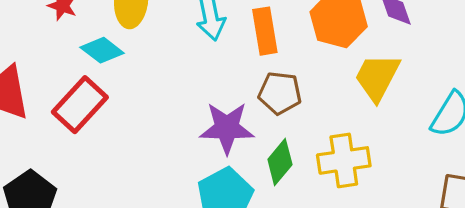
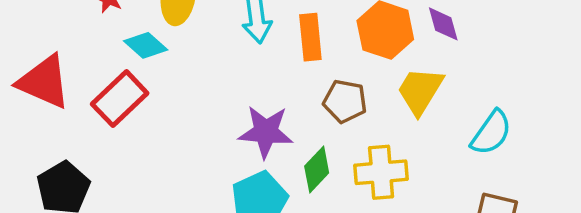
brown pentagon: (280, 93) -> (345, 101), moved

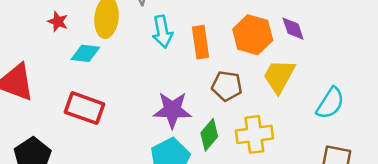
cyan diamond: (146, 45) -> (85, 53), turned -32
red rectangle: (120, 99) -> (84, 108), moved, turned 66

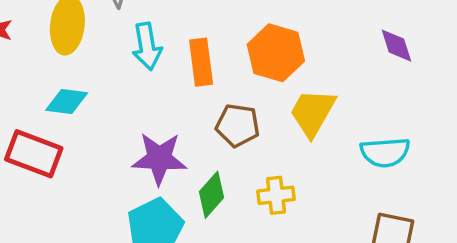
purple diamond: (293, 29) -> (396, 46), moved
cyan diamond: (85, 53) -> (67, 101), moved
cyan semicircle: (330, 103) -> (385, 152), turned 52
yellow cross: (254, 134) -> (276, 195), size x0.7

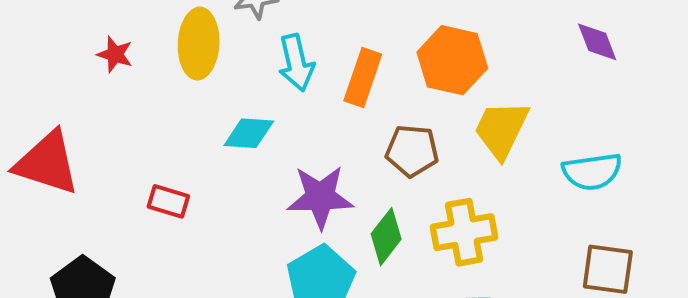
orange rectangle: (201, 62) -> (363, 78), turned 30
cyan diamond: (67, 101) -> (249, 133), moved
red rectangle: (34, 154) -> (168, 201), size x0.6
yellow cross: (276, 195) -> (464, 232), size x1.4

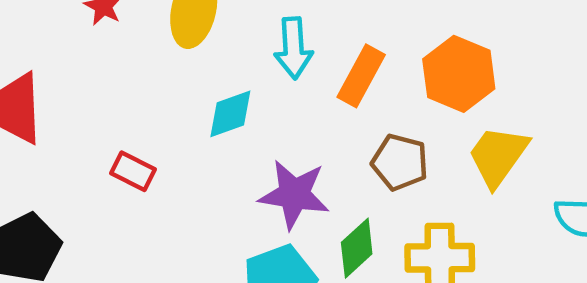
cyan diamond: (249, 133) -> (230, 114), turned -33

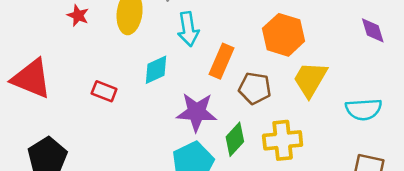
orange rectangle: (361, 76) -> (221, 61), moved
red rectangle: (133, 171) -> (104, 91), moved

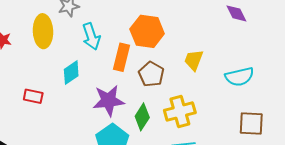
orange hexagon: (284, 35) -> (147, 31), moved
yellow trapezoid: (310, 79) -> (194, 60), size x0.7
brown pentagon: (255, 88) -> (151, 74), turned 30

